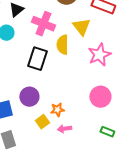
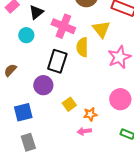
purple circle: (29, 97) -> (43, 85), moved
orange star: (57, 110) -> (90, 114), moved
yellow square: (42, 122) -> (69, 104), moved

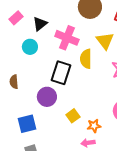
brown semicircle: (10, 70) -> (14, 82), turned -48

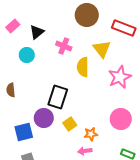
pink cross: (67, 38) -> (64, 46), size x0.7
black rectangle: (61, 73) -> (58, 97), moved
purple circle: (47, 97) -> (44, 118), moved

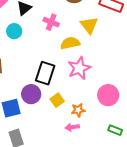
yellow semicircle: (83, 67) -> (70, 43), turned 78
pink star: (120, 77) -> (79, 68), moved

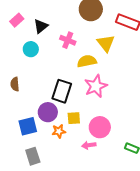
pink circle: (108, 95) -> (100, 127), moved
yellow square: (57, 100) -> (74, 118), turned 32
orange star: (78, 110) -> (59, 131), moved

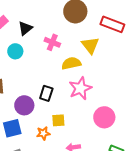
black rectangle: (62, 91) -> (46, 93), size x0.7
purple circle: (48, 112) -> (24, 105), moved
pink circle: (100, 127) -> (104, 117), moved

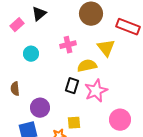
black triangle: (25, 28) -> (39, 14), moved
pink cross: (52, 42) -> (68, 45), turned -35
black rectangle: (46, 93) -> (72, 86), moved

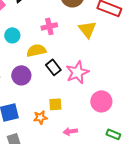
yellow semicircle: (87, 66) -> (36, 50), moved
black rectangle: (72, 86) -> (53, 67), turned -56
purple circle: (40, 108) -> (21, 75), moved

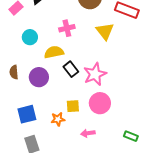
pink circle: (101, 101) -> (100, 103), moved

